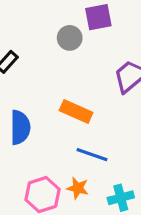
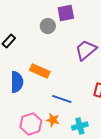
orange rectangle: (76, 111) -> (40, 71), moved

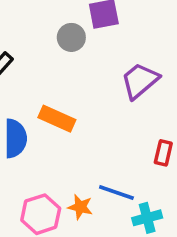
blue line: (62, 99) -> (116, 193), moved
cyan cross: (80, 126) -> (147, 218), moved

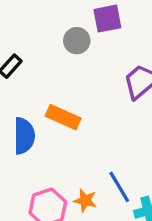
blue line: (116, 193) -> (119, 187), turned 40

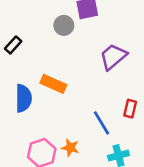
blue line: (119, 187) -> (102, 123), moved

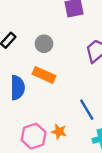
gray circle: (64, 25) -> (44, 44), moved

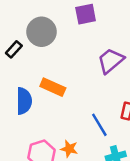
gray circle: (44, 44) -> (42, 32), moved, size x1.5

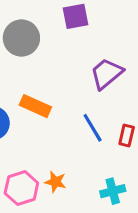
blue line: (99, 125) -> (93, 128), moved

